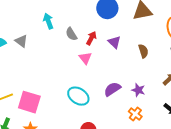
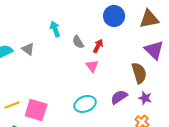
purple triangle: (114, 42) -> (154, 50), moved, size x1.5
brown semicircle: (143, 51) -> (139, 73), moved, size x1.5
cyan ellipse: (78, 96) -> (85, 104), turned -55

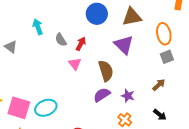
purple triangle: (154, 50) -> (124, 45), moved
brown semicircle: (139, 73) -> (106, 71), moved
cyan ellipse: (85, 104) -> (46, 108), moved

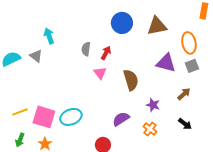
cyan arrow: (38, 27) -> (49, 36), moved
gray semicircle: (61, 40) -> (86, 49), turned 40
purple triangle: (124, 45) -> (166, 63), moved, turned -30
purple semicircle: (102, 95) -> (121, 119), moved

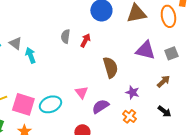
cyan arrow: (49, 36) -> (30, 55), moved
orange ellipse: (189, 43) -> (168, 16), moved
pink triangle: (100, 73) -> (81, 92), moved

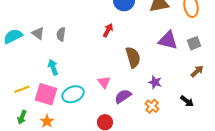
gray semicircle: (65, 36) -> (61, 34), moved
cyan arrow: (30, 55) -> (53, 67), moved
brown arrow: (163, 81) -> (197, 71), moved

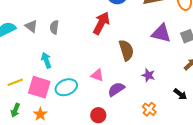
red arrow: (108, 30) -> (101, 23), size x1.6
pink triangle: (104, 82) -> (97, 75), turned -32
orange cross: (152, 106) -> (149, 109), moved

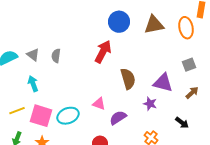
purple triangle: (161, 33) -> (163, 83), moved
cyan arrow: (46, 60) -> (33, 84), moved

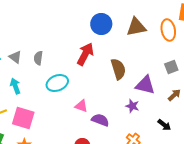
brown semicircle: (128, 79) -> (118, 69), moved
cyan ellipse: (68, 116) -> (57, 83), moved
purple semicircle: (118, 118) -> (100, 120), turned 54

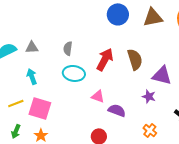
red arrow: (85, 54) -> (105, 59), moved
gray triangle: (15, 57) -> (32, 47), turned -40
gray semicircle: (38, 58) -> (68, 48), moved
cyan ellipse: (57, 83) -> (74, 73), turned 30

